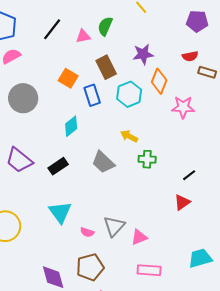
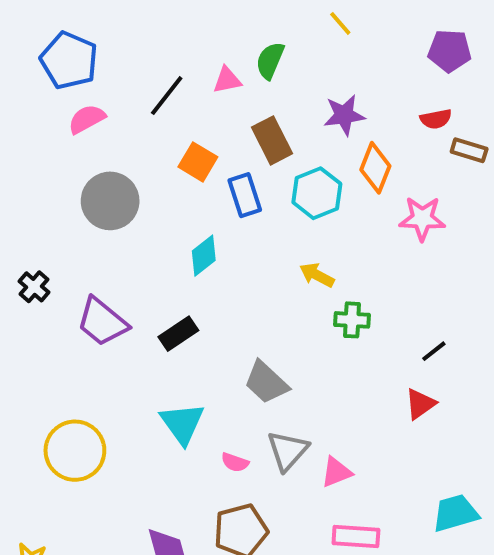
black line: (52, 29) -> (167, 96), moved
gray trapezoid: (103, 162) -> (266, 382), moved

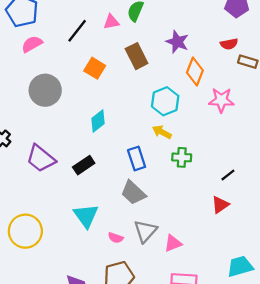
purple star: (344, 115) -> (177, 42), turned 30
cyan hexagon: (317, 193) -> (165, 101), moved
blue rectangle: (245, 195) -> (137, 158), moved

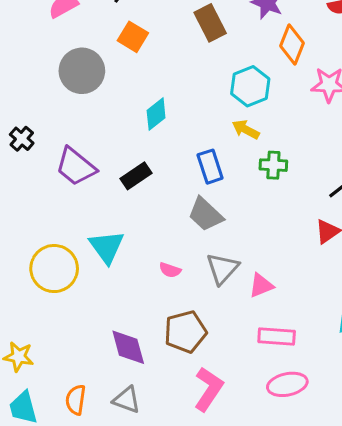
orange square: (95, 68) -> (133, 37), moved
cyan triangle: (86, 216) -> (107, 247), moved
pink semicircle: (116, 238) -> (170, 270), moved

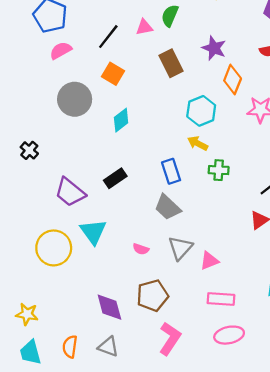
cyan diamond: (156, 114) -> (121, 120), moved
purple trapezoid: (76, 167) -> (70, 192), moved

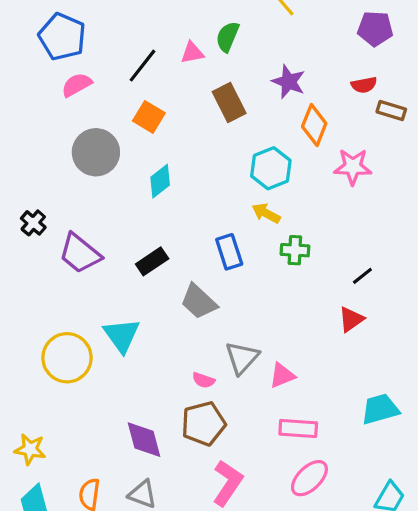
purple trapezoid: (70, 192) -> (80, 253), moved
gray trapezoid: (168, 207) -> (199, 302), moved
pink semicircle: (141, 249) -> (203, 380), moved
pink ellipse: (229, 335) -> (309, 478), turned -32

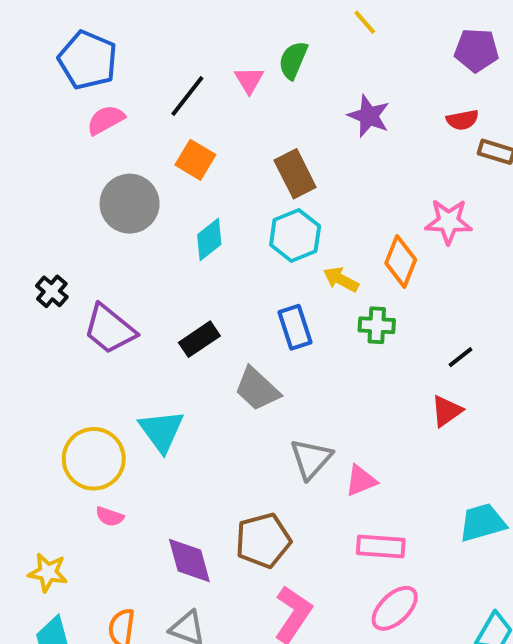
pink triangle: (192, 53) -> (249, 80), turned -50
brown rectangle: (229, 102) -> (295, 174), moved
orange diamond: (314, 125) -> (401, 261), moved
cyan hexagon: (271, 168) -> (295, 236), moved
pink semicircle: (203, 380) -> (110, 517), moved

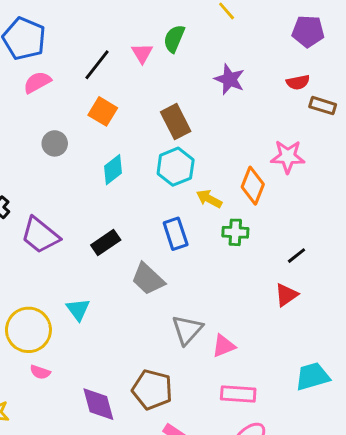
gray circle: (130, 204) -> (55, 143), size x0.6
cyan triangle: (161, 431) -> (78, 309), size x0.7
brown pentagon: (263, 541) -> (152, 390), turned 30

